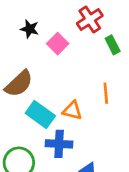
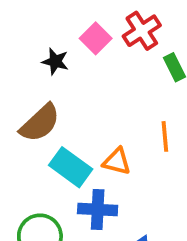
black star: (30, 29) -> (55, 61), moved
pink square: (58, 44) -> (96, 38), moved

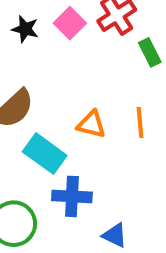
black star: (55, 61) -> (25, 29), moved
orange triangle: (117, 161) -> (91, 124), moved

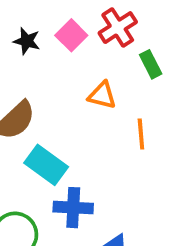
orange triangle: (91, 124) -> (102, 95), moved

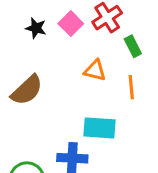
orange line: (141, 134) -> (131, 87), moved
cyan rectangle: (46, 165) -> (99, 128), moved, turned -32

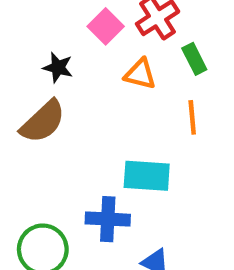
black star: (36, 28) -> (58, 68), moved
orange triangle: (95, 70) -> (140, 74), moved

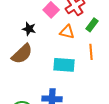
green rectangle: (194, 59) -> (92, 25), turned 64
cyan rectangle: (147, 176) -> (64, 65), moved

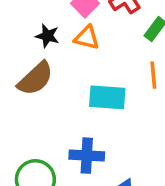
orange triangle: (67, 32) -> (87, 38), moved

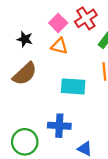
black star: (47, 36) -> (25, 39), moved

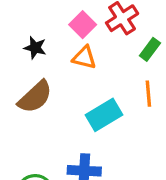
cyan rectangle: (73, 86) -> (104, 115), turned -35

